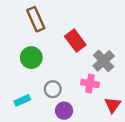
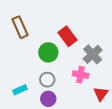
brown rectangle: (36, 19) -> (20, 27), moved
green circle: (31, 58) -> (48, 52), moved
purple circle: (64, 111) -> (48, 99), moved

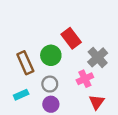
brown rectangle: (20, 27) -> (25, 63), moved
pink cross: (81, 75) -> (85, 79), turned -35
red triangle: (101, 94) -> (97, 102), moved

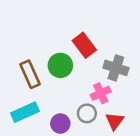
gray cross: (98, 57) -> (116, 68), turned -30
gray circle: (50, 84) -> (87, 113), moved
cyan rectangle: (21, 95) -> (25, 112), size x1.5

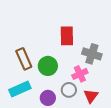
red rectangle: (84, 45) -> (67, 36), turned 36
green circle: (60, 65) -> (48, 66), moved

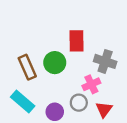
green circle: (48, 66) -> (55, 63), moved
cyan rectangle: (20, 89) -> (23, 101), turned 65

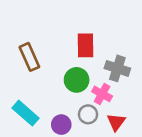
green circle: (55, 63) -> (77, 80), moved
brown rectangle: (27, 67) -> (29, 57), moved
pink cross: (91, 84) -> (102, 94), turned -36

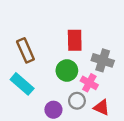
cyan rectangle: (26, 113) -> (22, 84), moved
red triangle: (116, 122) -> (102, 107), turned -42

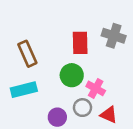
gray cross: (103, 60) -> (114, 36), moved
cyan rectangle: (22, 84) -> (24, 90), turned -55

